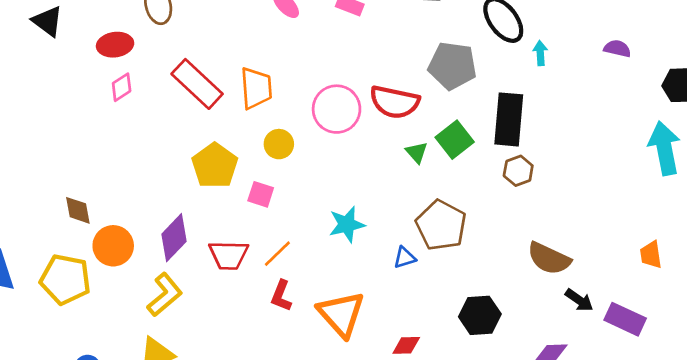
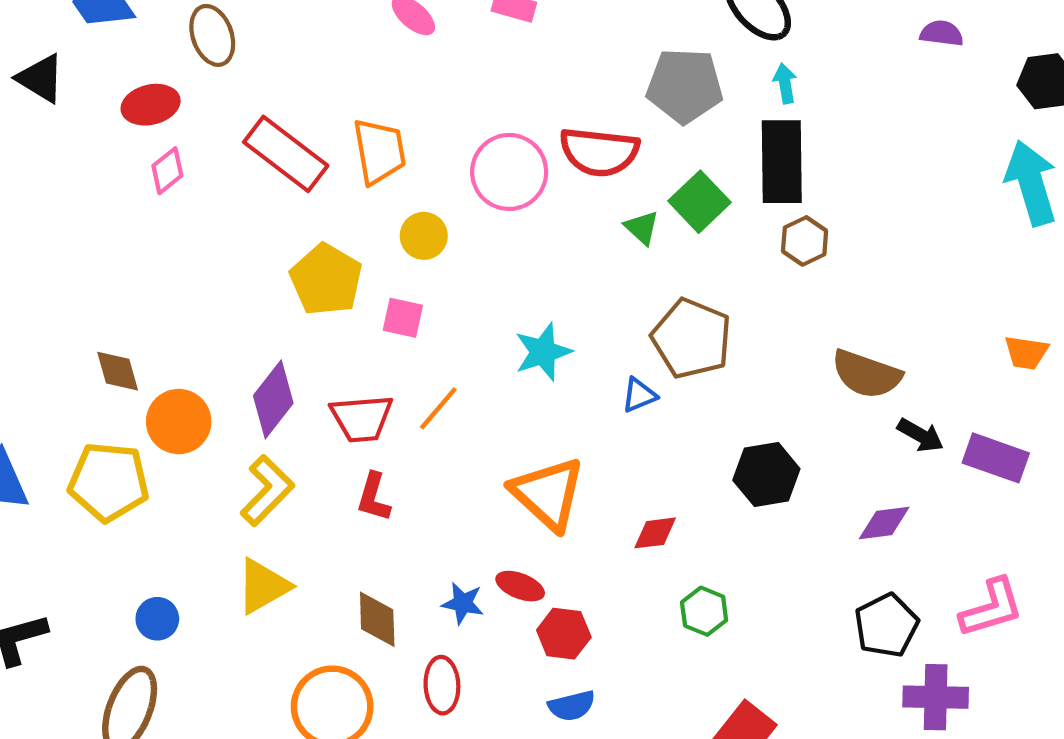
cyan arrow: (540, 53) -> (785, 83), moved
orange trapezoid: (651, 255) -> (1026, 353), turned -68
red L-shape: (281, 296) -> (374, 497), moved

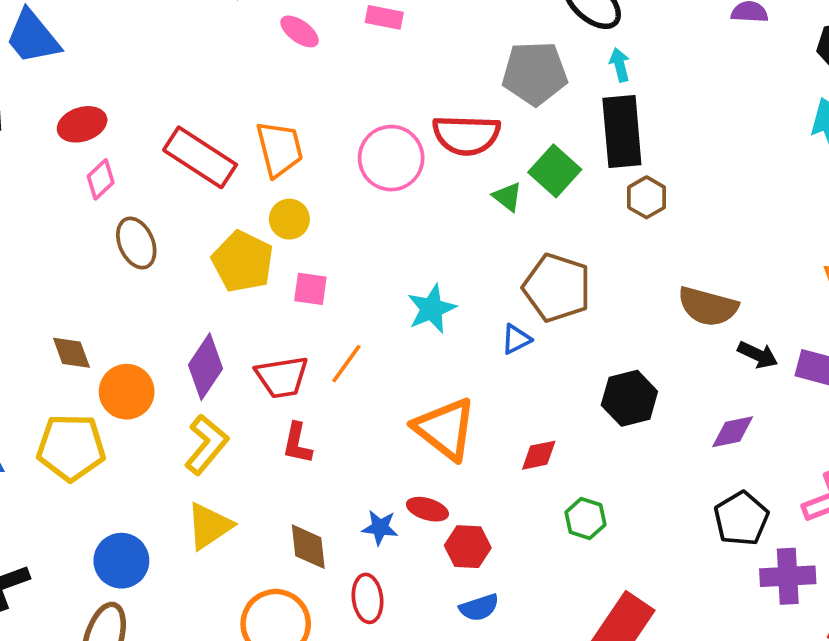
brown ellipse: (212, 35) -> (136, 243), moved
yellow circle: (424, 236) -> (289, 219), moved
blue circle: (157, 619) -> (121, 561), size x1.5

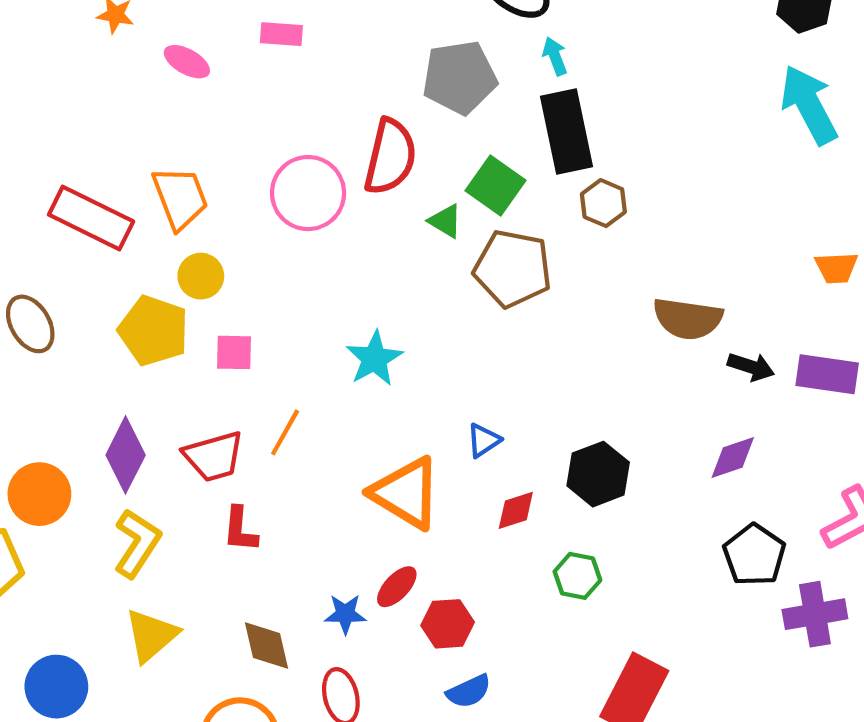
red semicircle: (466, 135) -> (390, 157), turned -72
brown pentagon: (557, 288) -> (513, 269), moved
blue triangle: (516, 339) -> (484, 440), moved
black hexagon: (629, 398) -> (598, 474), moved
red ellipse: (427, 509) -> (397, 587), turned -57

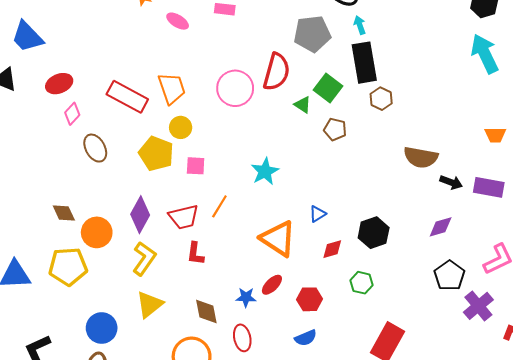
brown pentagon: (513, 269) -> (335, 129), size x0.6
purple cross: (815, 614) -> (478, 306), turned -32
red hexagon: (448, 624) -> (310, 299), moved

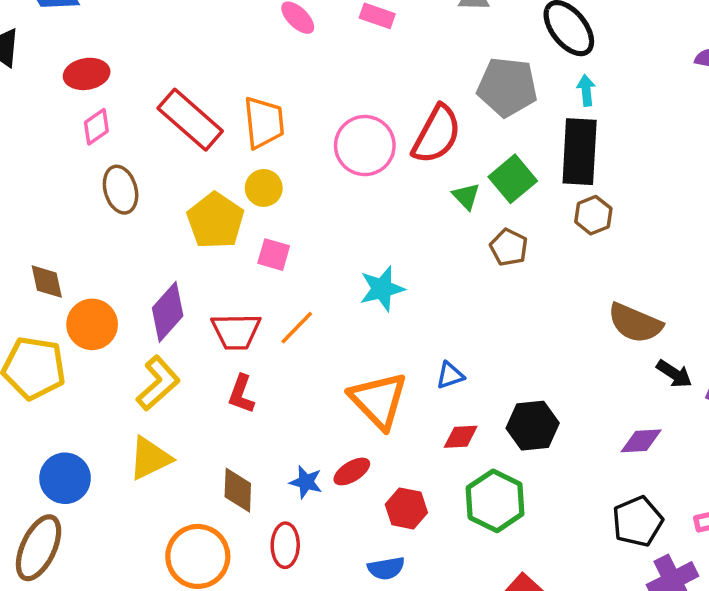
green hexagon: (362, 283) -> (495, 501), size x1.6

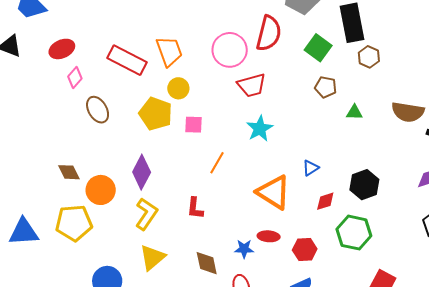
green triangle: (466, 196) -> (354, 112), moved, turned -30
red trapezoid: (236, 331) -> (252, 85), moved
red ellipse: (352, 471) -> (269, 236), turned 50

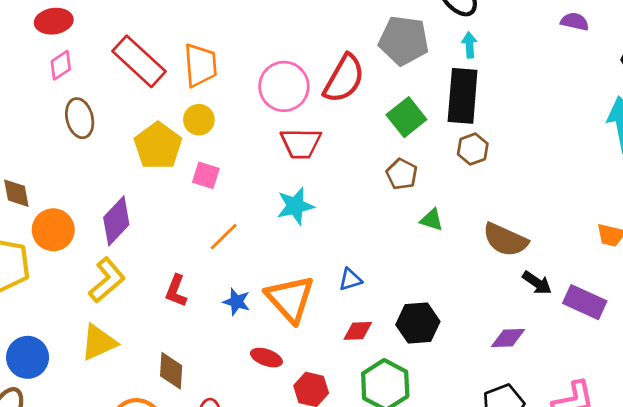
blue star: (244, 249) -> (236, 302), moved

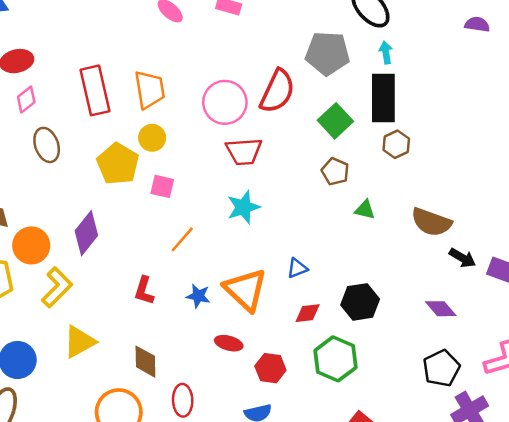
red rectangle: (139, 61) -> (95, 90), turned 39
yellow L-shape: (107, 280) -> (57, 287), moved
purple diamond: (508, 338) -> (441, 309), turned 56

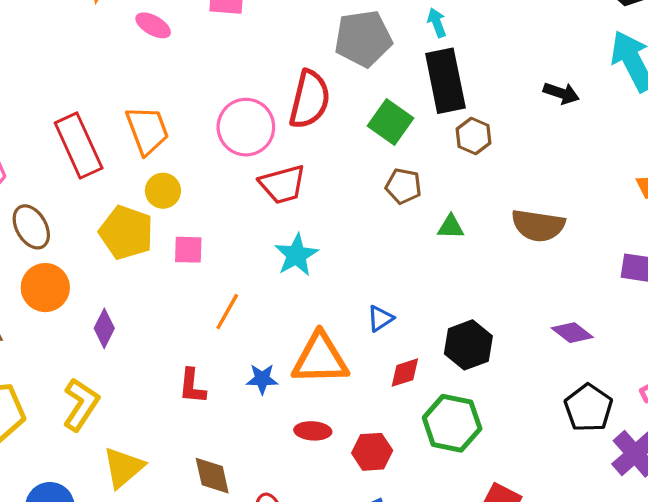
purple diamond: (86, 233) -> (104, 328), size x0.7
orange circle: (31, 245) -> (45, 288), moved
black arrow: (462, 258) -> (561, 93), moved
orange triangle: (245, 290) -> (320, 359), turned -33

